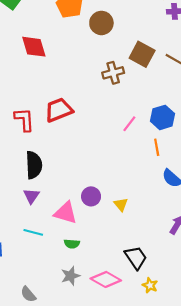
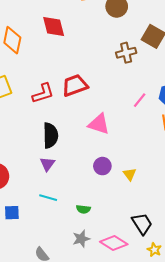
red L-shape: (24, 120) -> (43, 93), turned 75
pink triangle: (65, 213) -> (99, 124), moved

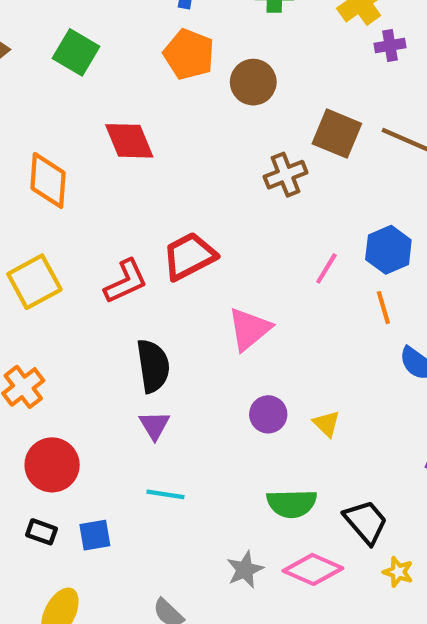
pink triangle: (99, 124) -> (249, 329), turned -50
green semicircle: (83, 209) -> (292, 503), moved, size x1.6

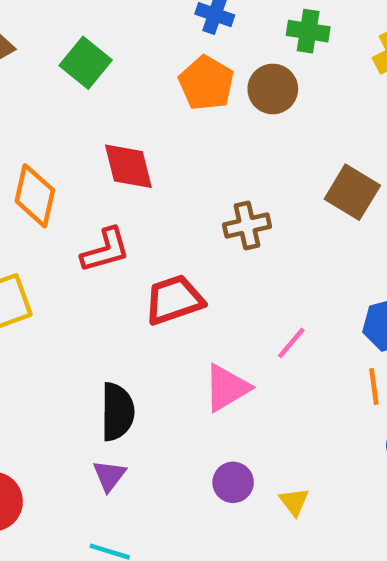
brown circle: (253, 82) -> (273, 89), moved
brown cross: (286, 175) -> (247, 226), moved
pink line: (326, 268) -> (291, 343), moved
red L-shape: (126, 281) -> (105, 250), moved

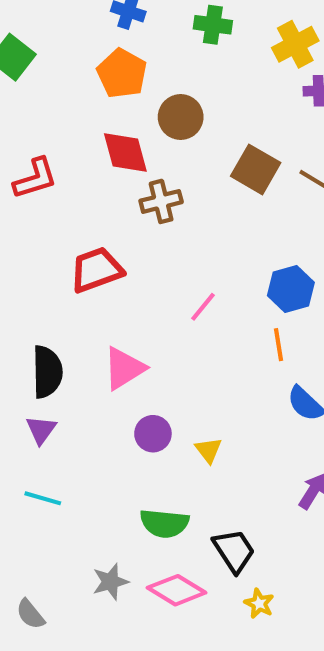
brown circle: (273, 89) -> (181, 117), moved
red diamond: (128, 166) -> (125, 152), moved
red L-shape: (105, 250) -> (35, 178), moved
pink triangle: (227, 388) -> (124, 368), moved

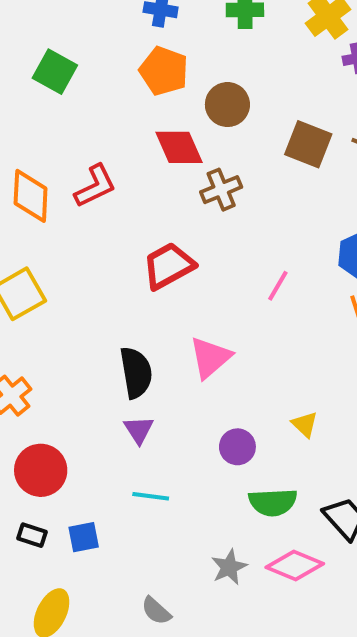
purple circle: (153, 434) -> (237, 447), moved

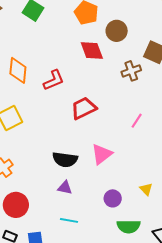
red L-shape: (95, 186) -> (54, 80), moved
brown cross: (221, 190) -> (131, 71), moved
black semicircle: (136, 373) -> (65, 160), turned 105
purple triangle: (139, 430) -> (65, 188), turned -49

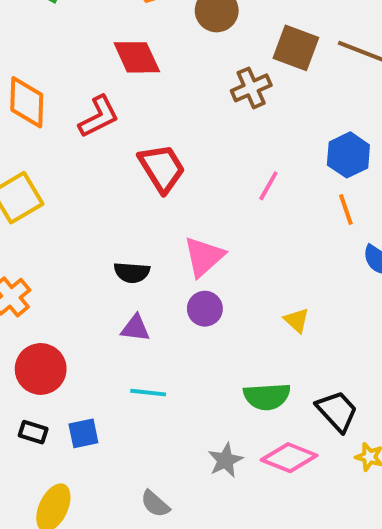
red diamond: (92, 51) -> (137, 57), moved
red trapezoid: (84, 108) -> (162, 168), turned 88
black semicircle: (65, 160) -> (132, 272), size x0.7
purple circle: (113, 198) -> (205, 309), moved

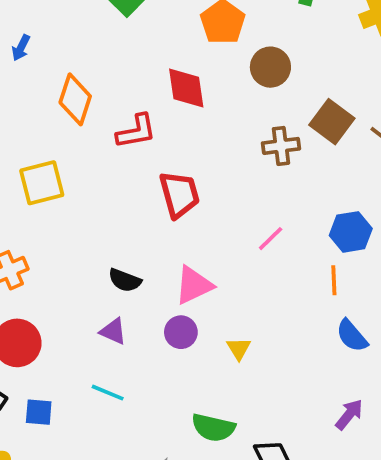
yellow triangle: (297, 320) -> (239, 349), moved

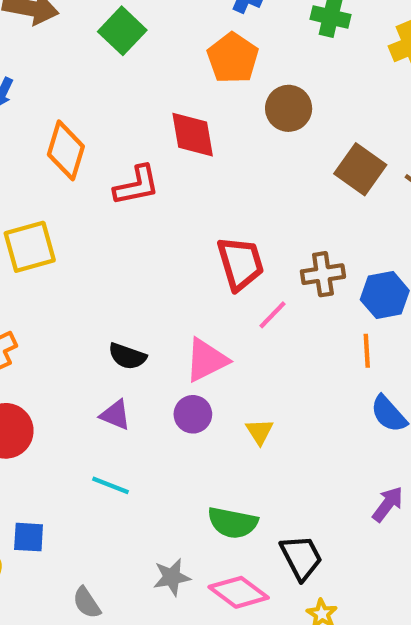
brown cross: (281, 146) -> (323, 274), moved
red trapezoid: (179, 194) -> (240, 263), moved
pink line: (271, 239) -> (272, 315), moved
blue square: (39, 412) -> (29, 537), moved

